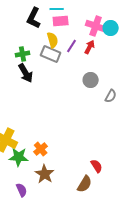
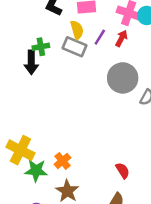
black arrow: (26, 73) -> (31, 62), moved, turned 30
gray circle: (91, 80) -> (123, 78), size x1.6
red semicircle: (97, 166) -> (123, 171), moved

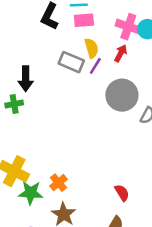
yellow semicircle: (77, 30) -> (92, 48), moved
purple line: (100, 37) -> (95, 66), moved
green cross: (41, 47) -> (14, 104), moved

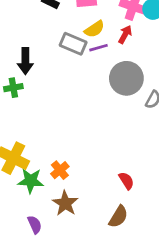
yellow semicircle: (92, 48) -> (94, 29), turned 72
purple line: (95, 66) -> (98, 48), turned 42

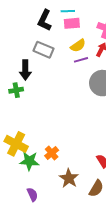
gray rectangle: (73, 44) -> (44, 50), moved
brown star: (65, 203) -> (69, 178), moved

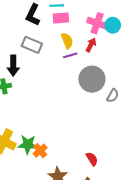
yellow semicircle: (78, 46) -> (67, 41), turned -77
green star: (29, 161) -> (28, 144), moved

